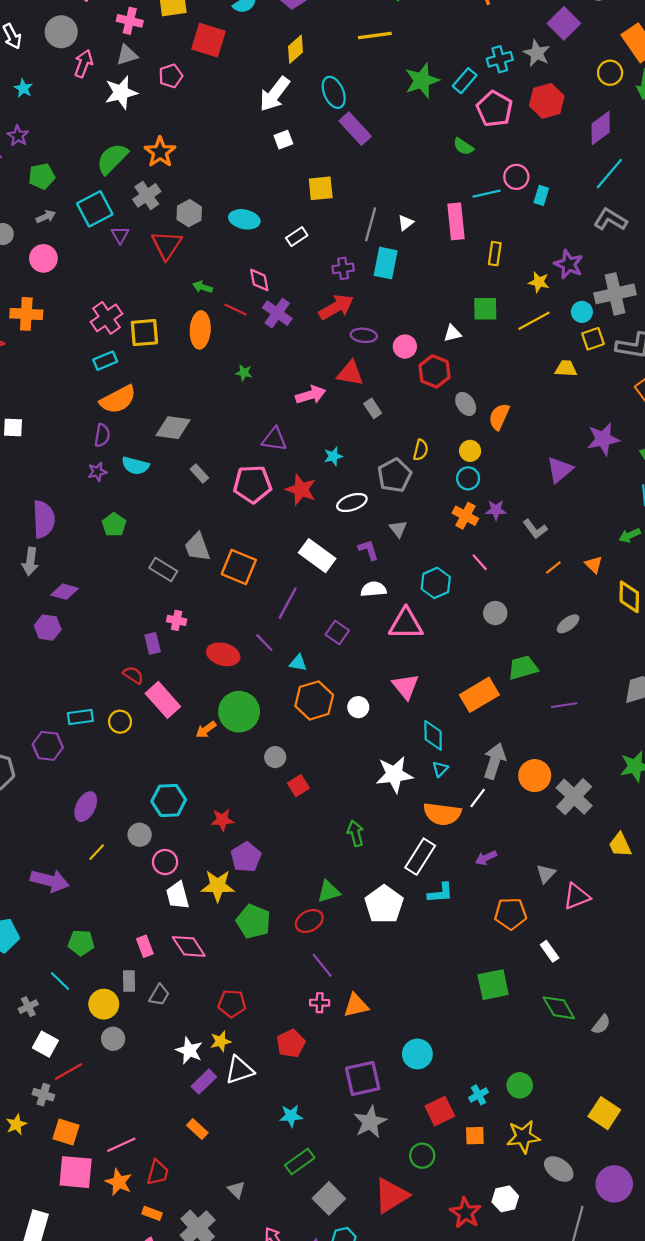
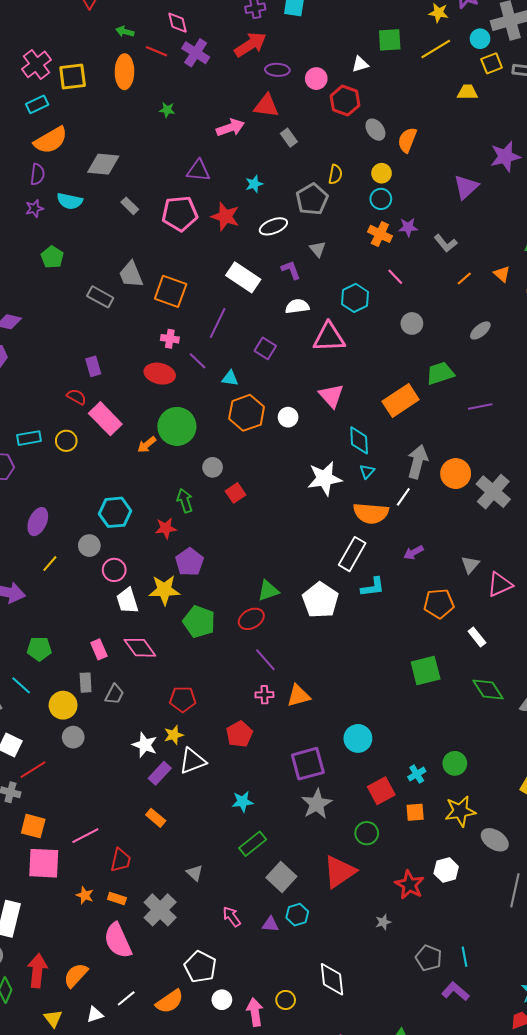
pink cross: (177, 620) -> (170, 339), moved
green arrow: (355, 833) -> (185, 501), moved
orange star: (119, 1182) -> (85, 895), moved, size x0.7

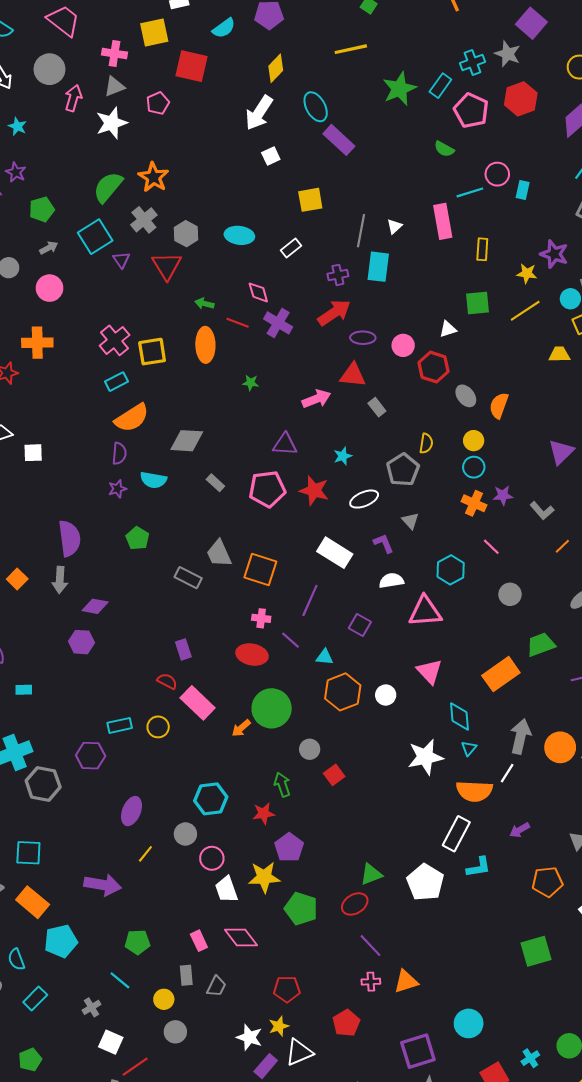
yellow circle: (63, 705) -> (164, 999), size x0.7

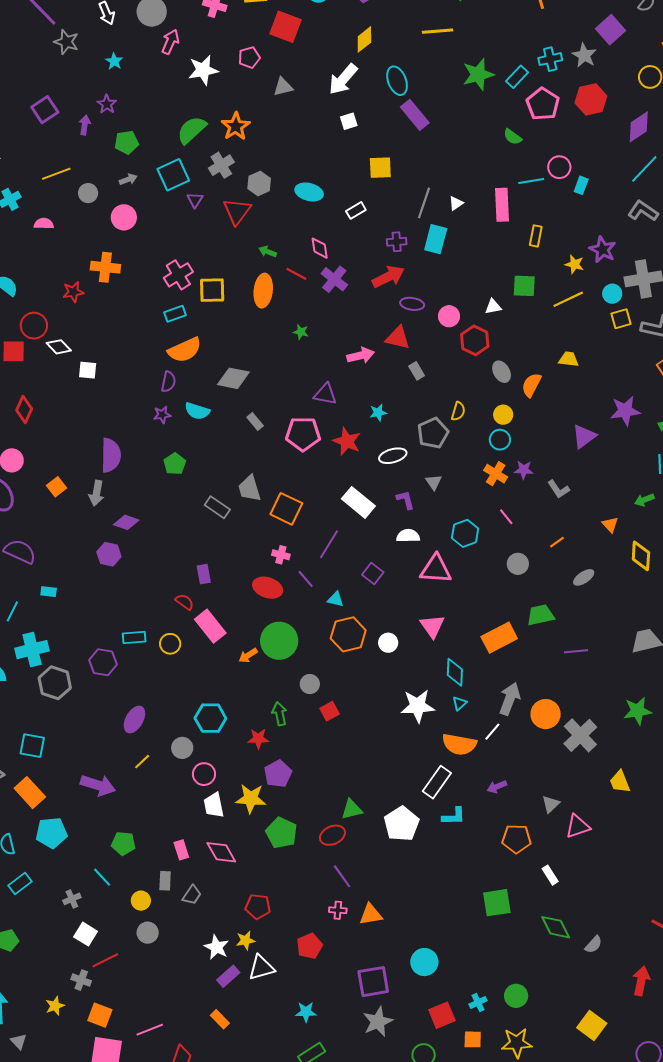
gray triangle: (114, 86) -> (283, 87), moved
yellow trapezoid: (559, 354) -> (569, 359), moved
orange line: (562, 546) -> (557, 542), moved

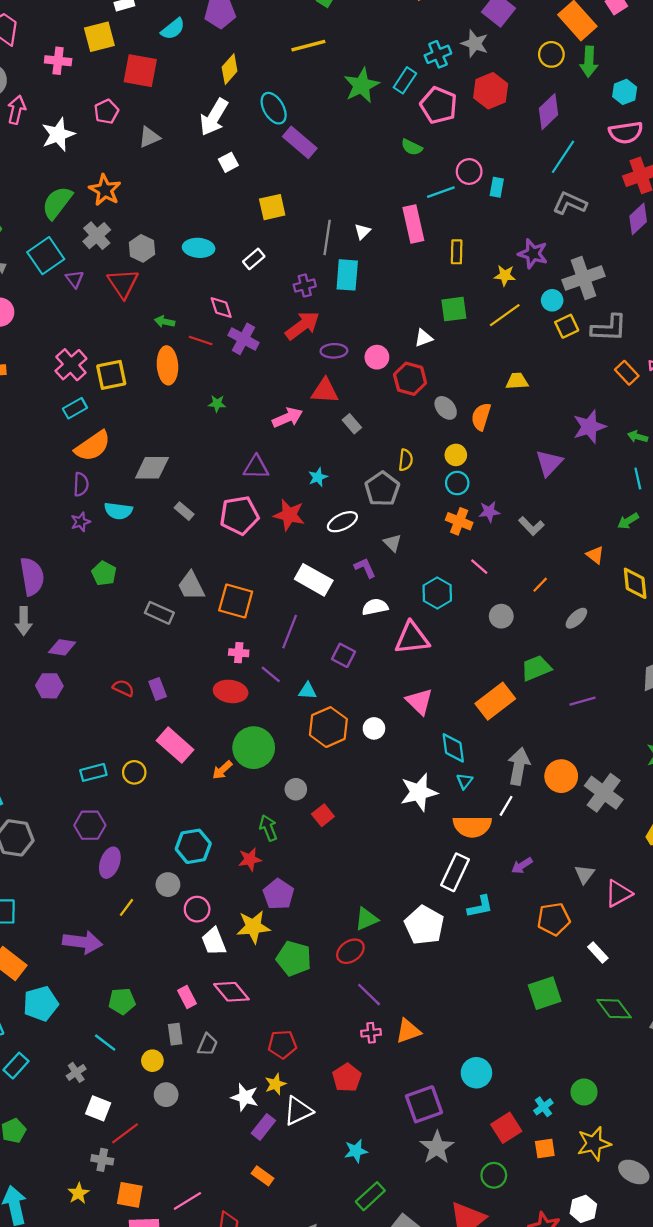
red semicircle: (184, 602) -> (123, 688), moved
purple hexagon: (103, 662) -> (90, 825), moved

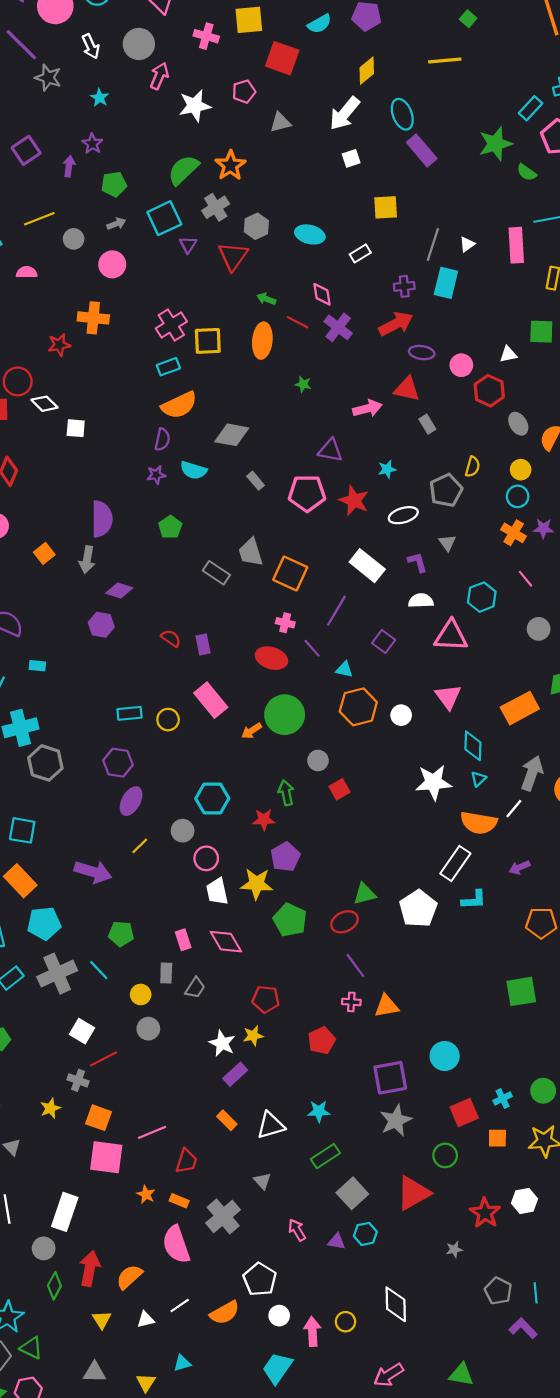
green star: (362, 85) -> (495, 144), moved
gray cross: (76, 1072) -> (57, 974), moved, size x2.0
white triangle: (298, 1111) -> (271, 1125), moved

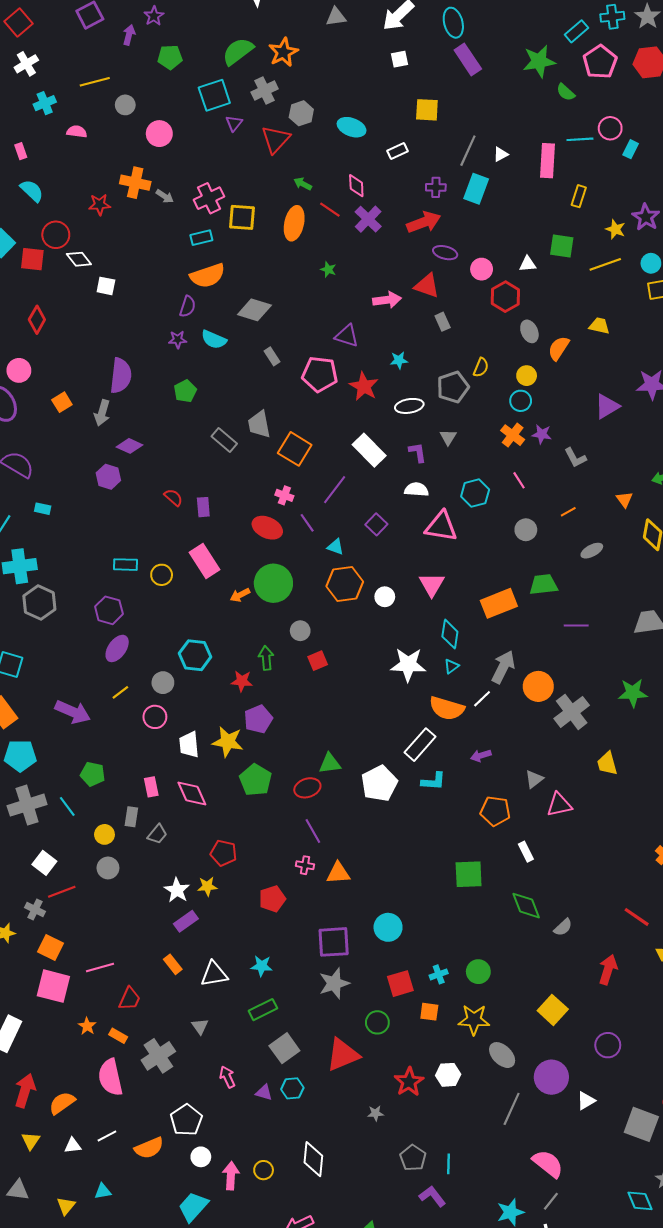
gray arrow: (116, 224) -> (165, 196), moved, turned 48
pink circle: (206, 858) -> (155, 717), moved

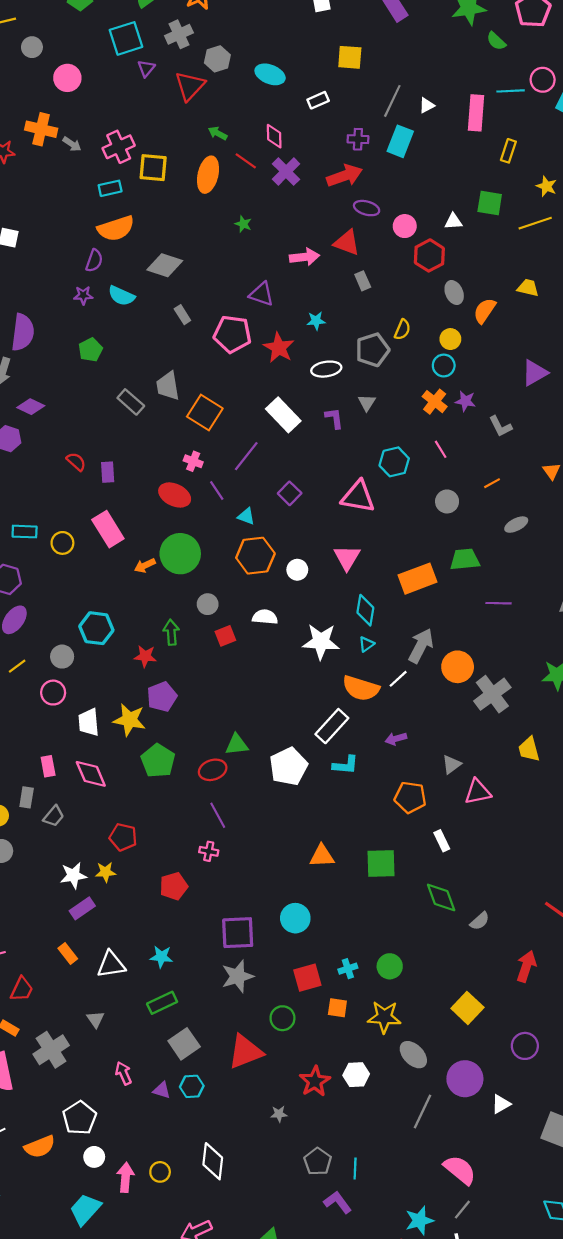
white semicircle: (416, 490) -> (265, 617), moved
orange triangle: (338, 873) -> (322, 856), moved
white star: (177, 890) -> (73, 876), turned 30

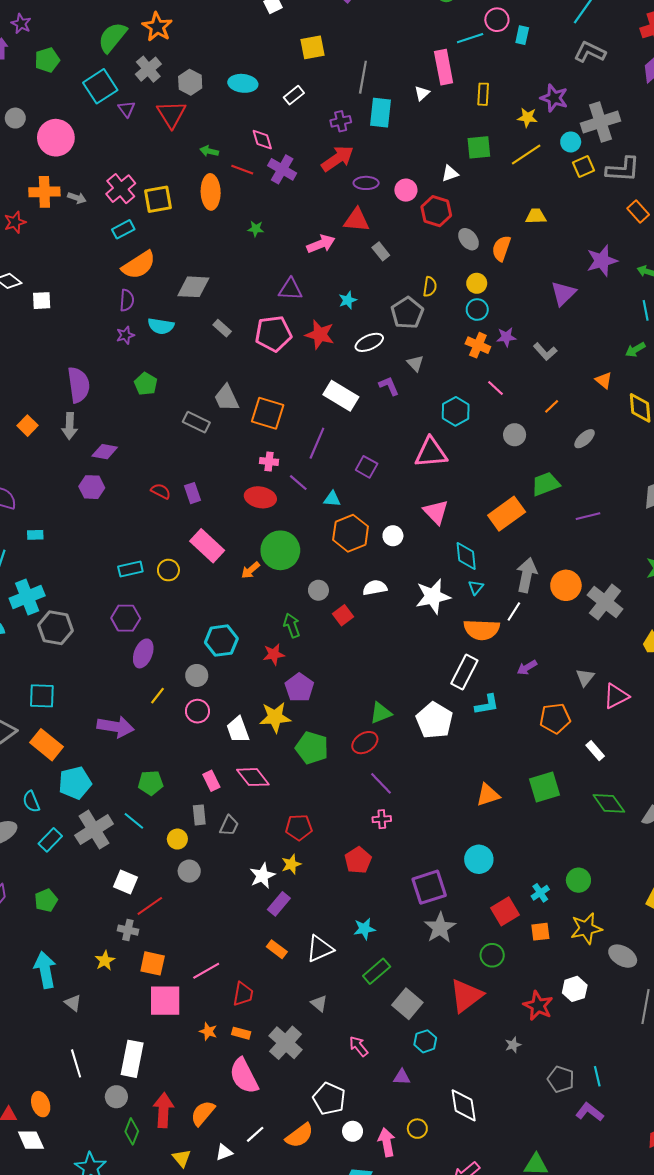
pink circle: (67, 78) -> (56, 138), size x1.4
white triangle: (427, 105) -> (422, 93), moved
purple triangle: (162, 1090) -> (402, 1077), moved

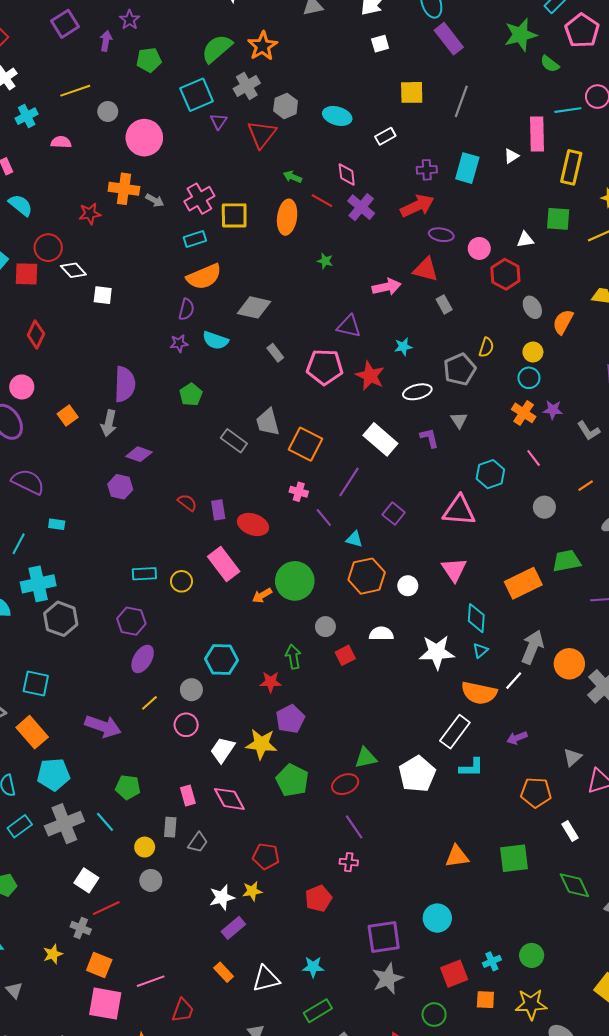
gray line: (363, 77) -> (461, 101), moved
yellow rectangle: (483, 94) -> (571, 167), size x1.5
red ellipse: (260, 497) -> (253, 524), moved
white trapezoid: (238, 730) -> (223, 750), turned 44

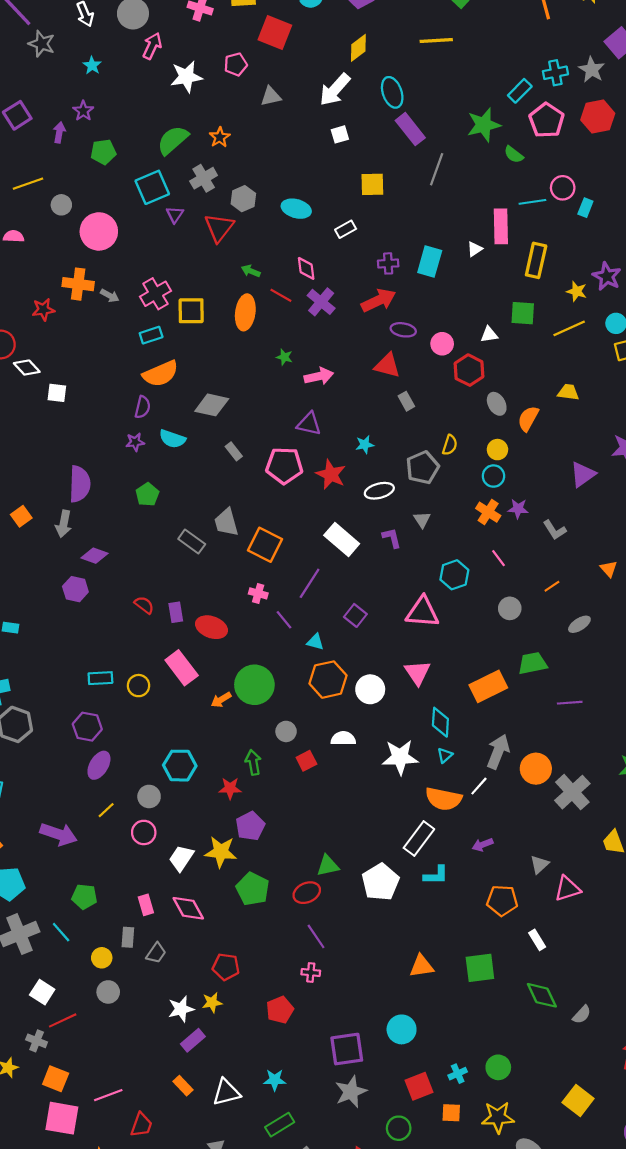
orange star: (263, 46) -> (220, 137), size x0.7
gray line: (461, 101) -> (437, 169), moved
pink arrow: (387, 287) -> (319, 376), moved
white circle: (408, 586) -> (370, 689), size x1.4

